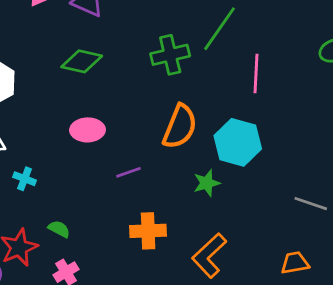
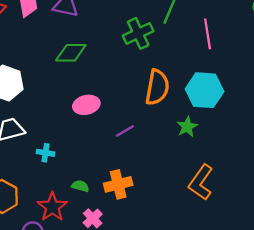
orange cross: (148, 231) -> (118, 184), moved

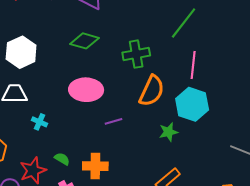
green cross: (138, 33) -> (136, 54), moved
pink line: (208, 34) -> (193, 65), moved
pink ellipse: (86, 105) -> (86, 90), size x1.4

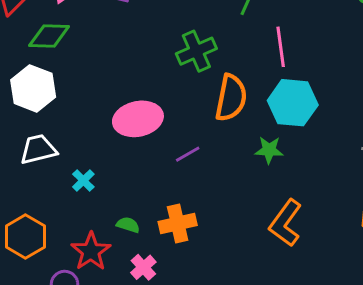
green diamond: (85, 41) -> (49, 36), moved
cyan cross: (39, 122) -> (83, 180), turned 35
green star: (168, 132) -> (269, 150), turned 30

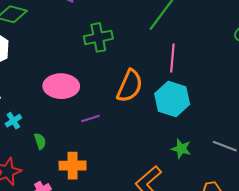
green cross: (196, 51) -> (98, 37), moved
green star: (269, 150) -> (181, 149), moved
green semicircle: (128, 225) -> (40, 141), moved, turned 42

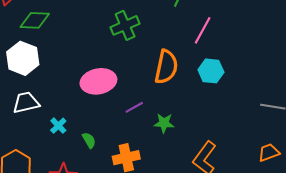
pink line: (172, 58) -> (203, 30), turned 36
cyan hexagon: (172, 99) -> (211, 71), size x0.7
green star: (181, 149) -> (164, 123), moved

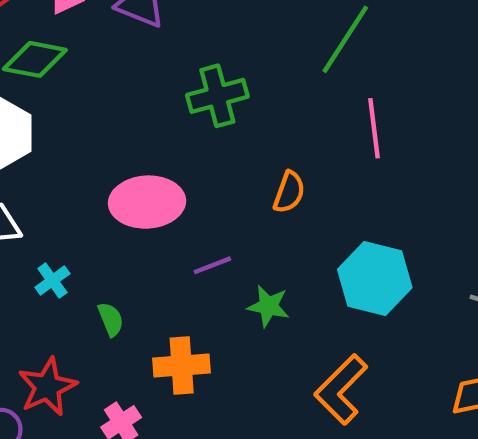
pink line: (203, 30) -> (374, 128), turned -44
orange semicircle: (166, 67) -> (289, 192), size x0.6
cyan hexagon: (211, 71) -> (375, 279), moved, size x1.4

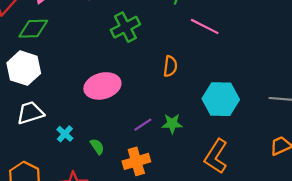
pink line: (374, 128) -> (205, 26), turned -44
purple line: (212, 265) -> (143, 125), moved

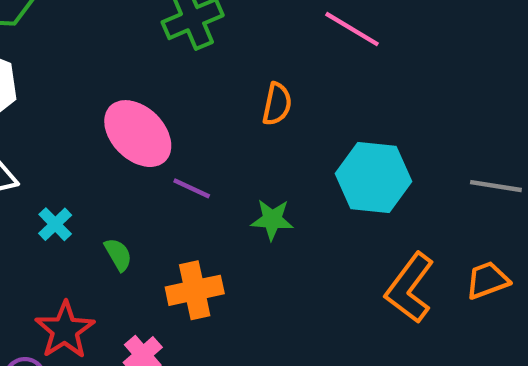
pink ellipse: (102, 86) -> (138, 134), turned 56
purple line: (143, 125) -> (192, 188), moved, turned 54
orange L-shape: (216, 156) -> (410, 288), moved

